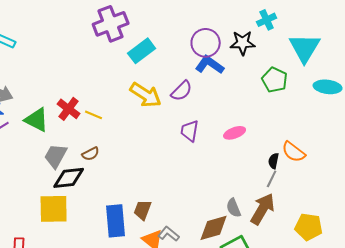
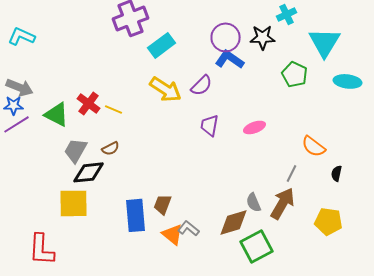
black semicircle: (274, 161) -> (336, 173), moved

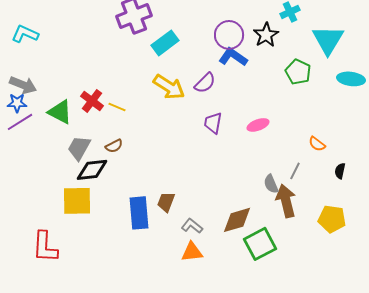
black star: (262, 37) -> (266, 35), turned -30
orange semicircle: (314, 146) -> (317, 144), size x0.7
gray semicircle: (254, 202) -> (271, 184), moved
brown arrow: (282, 203) -> (286, 201), turned -44
orange triangle: (172, 234) -> (192, 252), moved, turned -45

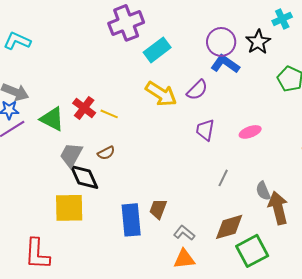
black diamond: (92, 170) -> (84, 177), turned 72
gray line: (295, 171) -> (223, 178), moved

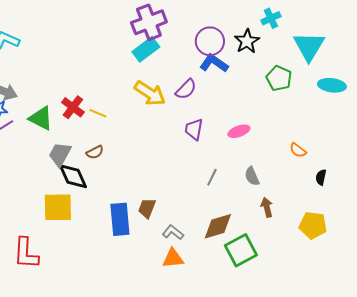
purple cross: (126, 23) -> (149, 22), moved
gray semicircle: (263, 191) -> (252, 176), moved
brown arrow: (278, 208) -> (267, 207), size x0.6

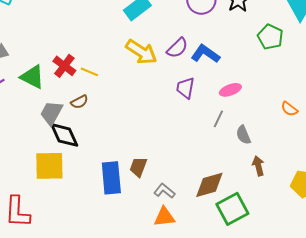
blue L-shape: (214, 63) -> (205, 54), moved
brown semicircle: (95, 152) -> (79, 102), moved
gray line: (212, 177) -> (218, 119), moved

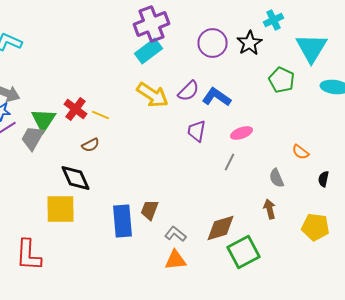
green triangle: (32, 77) -> (44, 120), turned 36
gray trapezoid: (51, 113) -> (32, 138), moved
gray semicircle: (243, 135) -> (276, 178), moved

